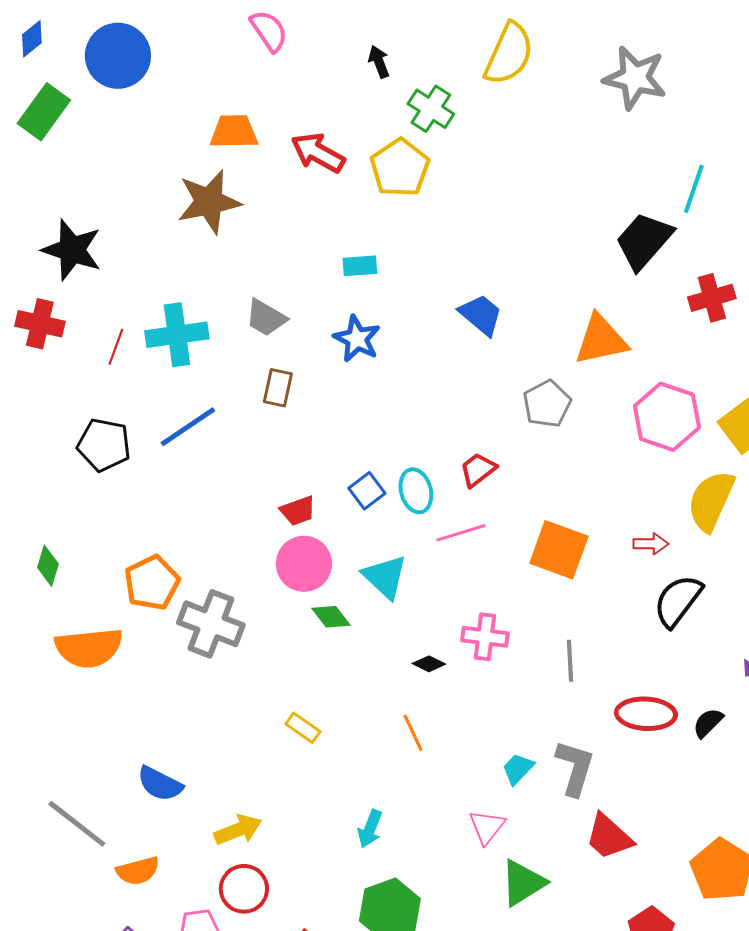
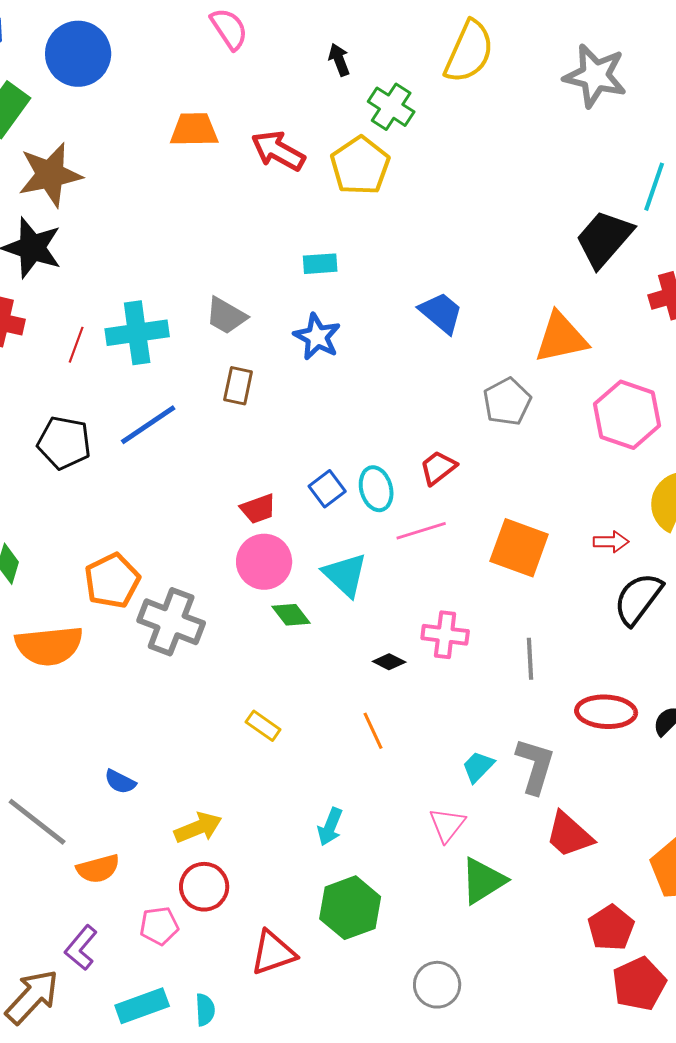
brown star: (209, 202) -> (50, 175), moved
blue semicircle: (160, 784) -> (120, 782), size x0.7

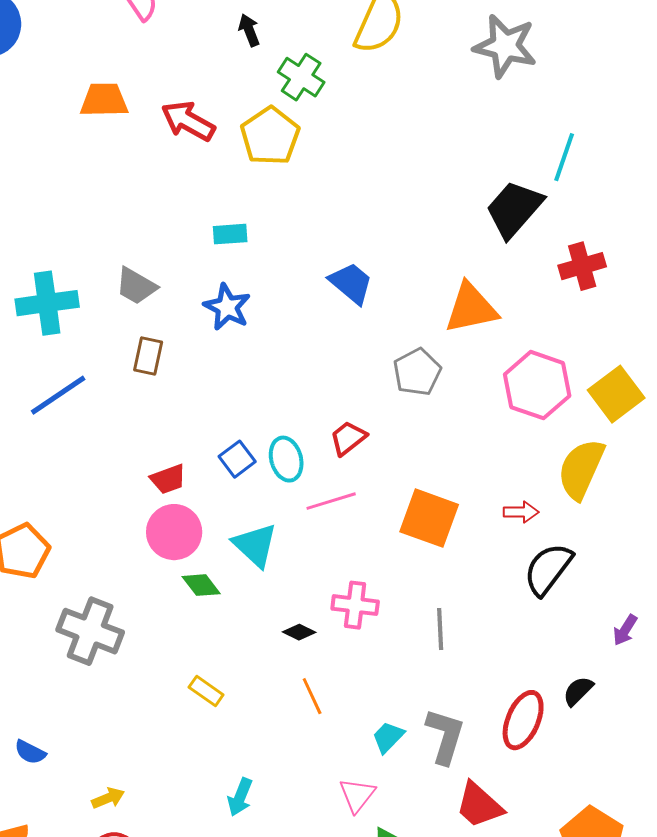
gray cross: (171, 622) -> (90, 631), moved
red ellipse: (606, 712) -> (523, 720), moved, turned -70
yellow rectangle: (263, 726) -> (206, 691), moved
orange line: (373, 731) -> (312, 696), moved
yellow arrow: (198, 828) -> (108, 798), size x0.7

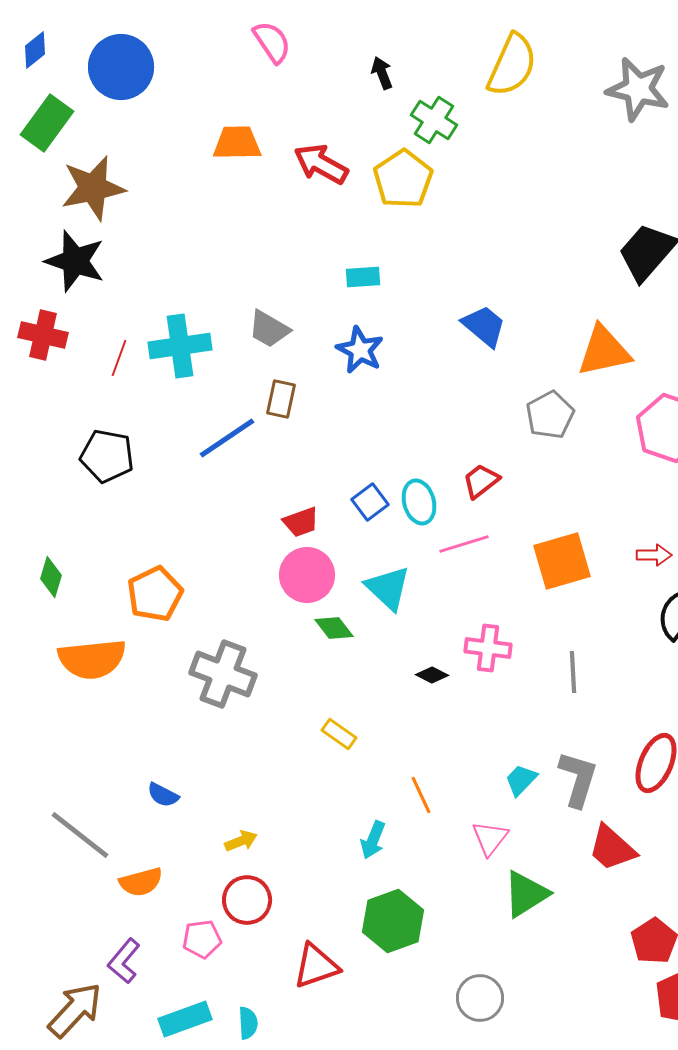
blue line: (58, 395) -> (227, 438), moved
orange square: (429, 518) -> (562, 561), turned -36
orange line: (312, 696) -> (421, 795), moved

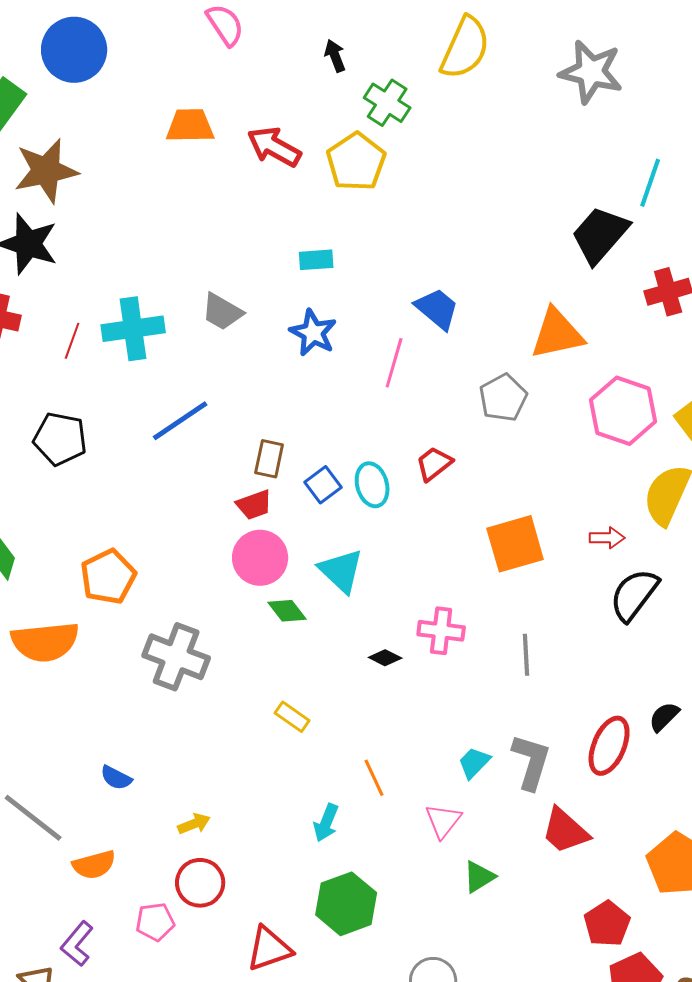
brown rectangle: (281, 399) -> (269, 459), moved
pink line: (464, 544) -> (394, 363), moved, turned -57
green triangle: (526, 894) -> (479, 877), size x0.7

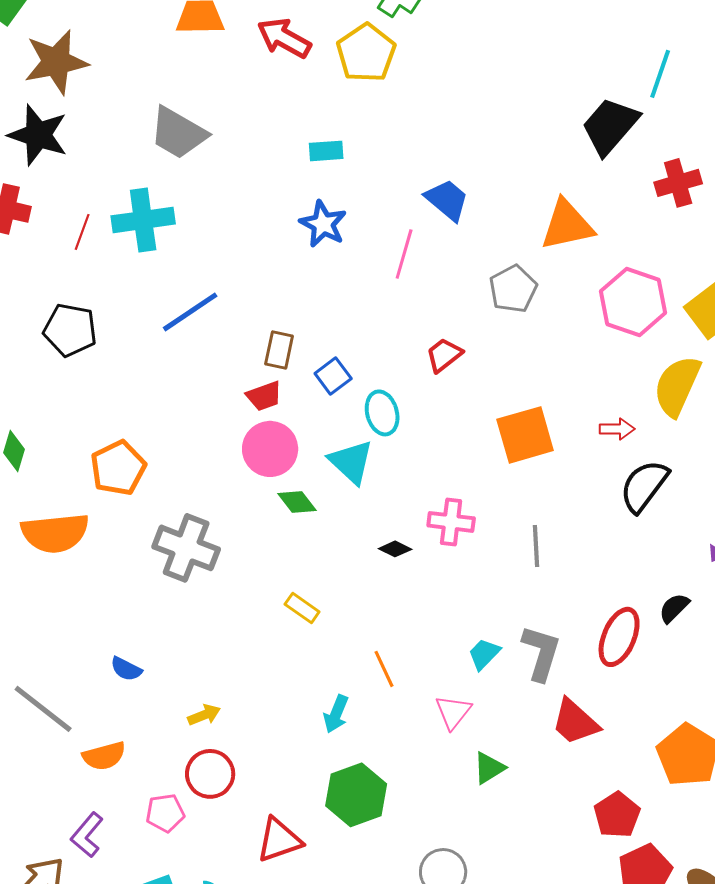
gray trapezoid: (222, 312) -> (178, 133), moved, size x1.4
cyan ellipse: (372, 485) -> (382, 413), moved

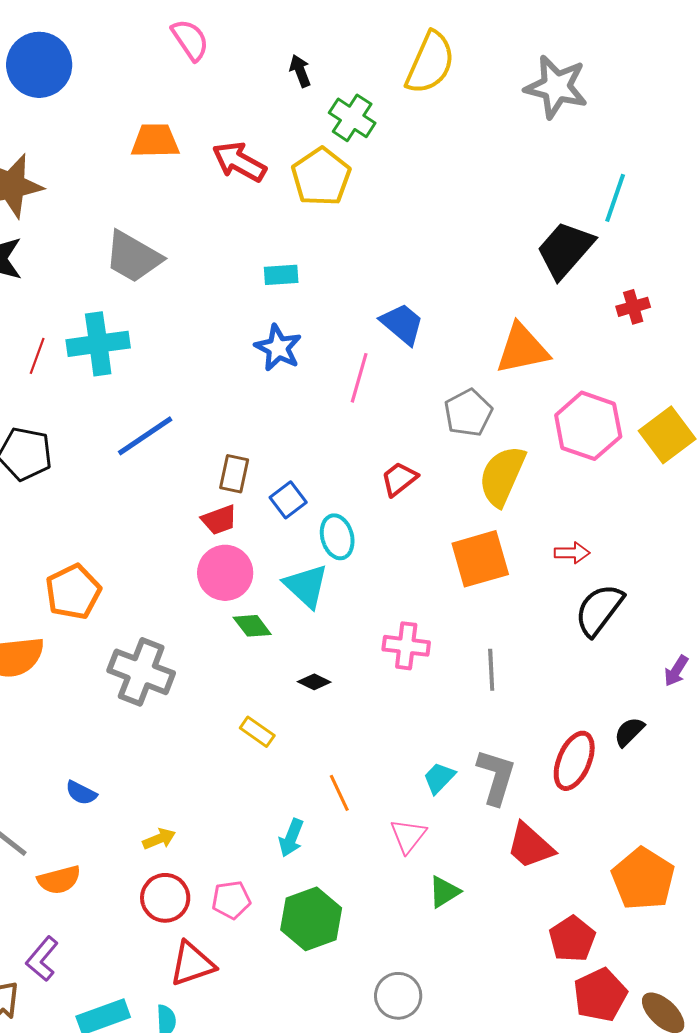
red cross: (678, 183) -> (633, 307), size x0.7
yellow semicircle: (677, 386) -> (502, 476), moved
black diamond: (395, 549) -> (314, 682), moved
pink pentagon: (165, 813) -> (231, 900), moved
red triangle: (279, 840) -> (192, 964), moved

